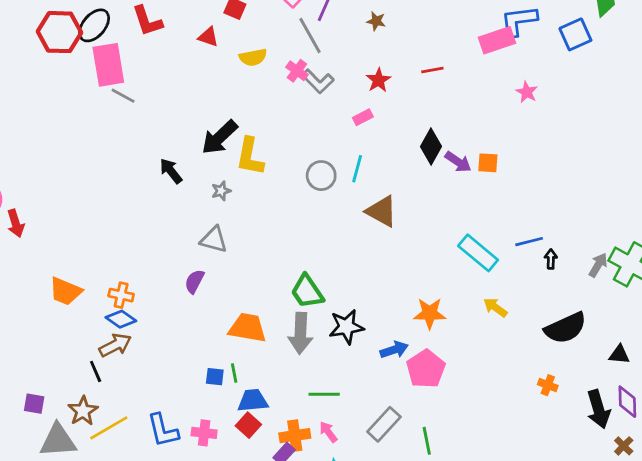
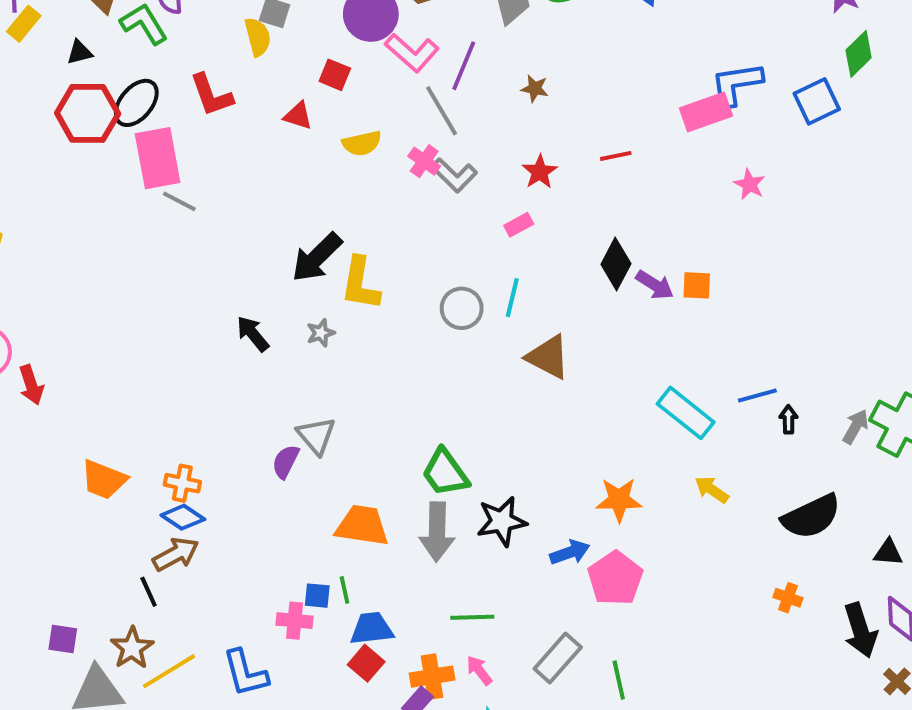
black arrow: (171, 171) -> (253, 334), moved
gray triangle: (214, 240) -> (316, 436), moved, turned 36
pink cross: (204, 433) -> (295, 621), moved

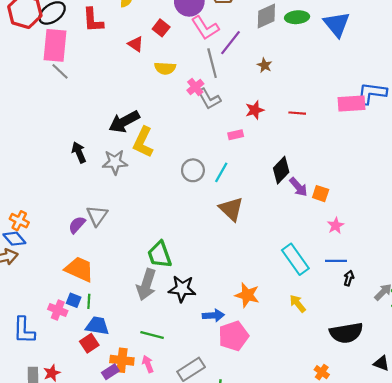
pink star: (750, 184) -> (336, 226), moved
gray star: (321, 333) -> (115, 162), size x1.6
orange trapezoid: (362, 526) -> (79, 269), moved

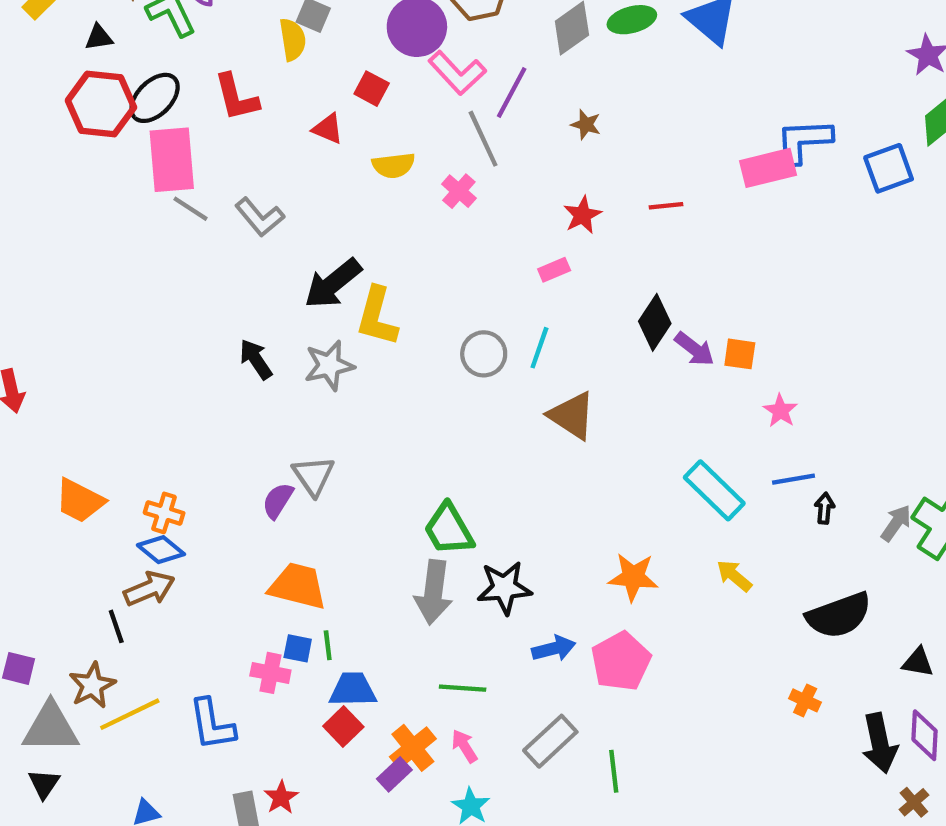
gray L-shape: (209, 99) -> (260, 217), moved
blue arrow: (213, 315) -> (554, 649), moved
orange cross: (122, 360) -> (413, 748), turned -35

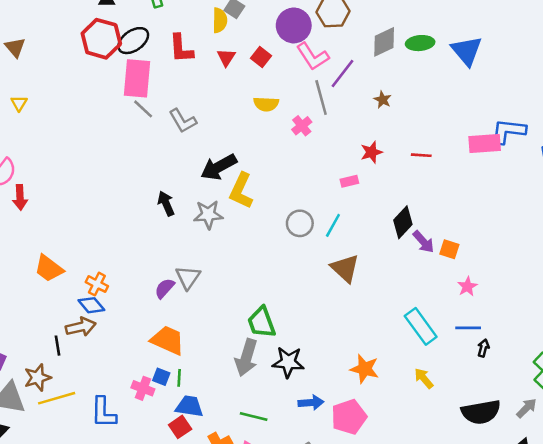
red triangle: (328, 129) -> (226, 57), moved, turned 30
gray arrow: (896, 523) -> (527, 408), moved

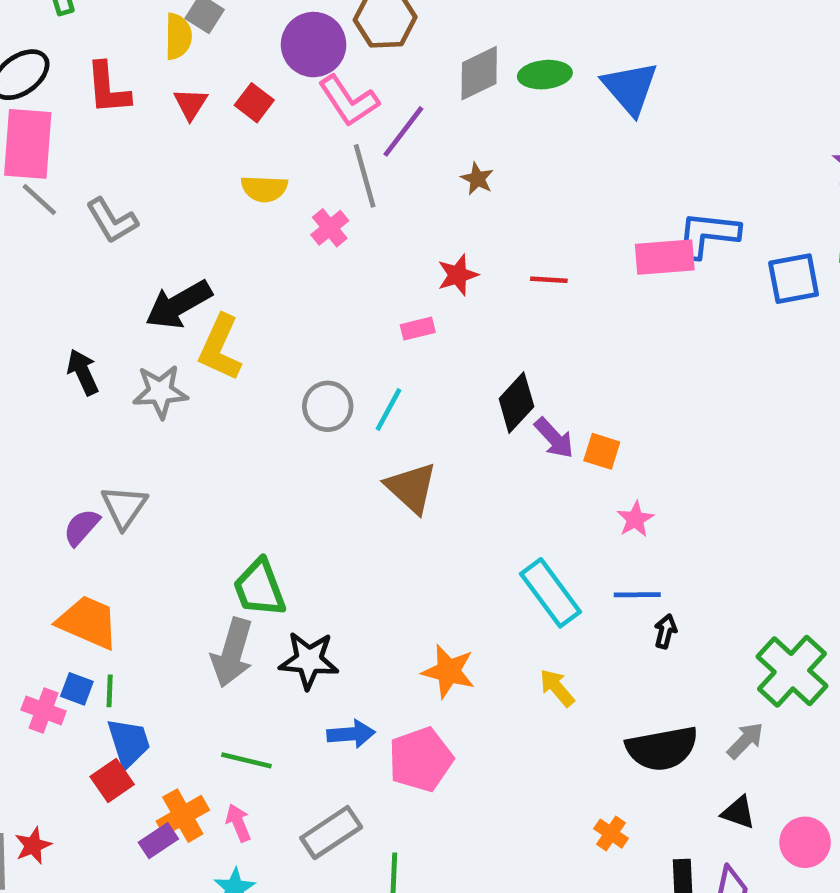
blue trapezoid: (189, 406) -> (129, 743), turned 64

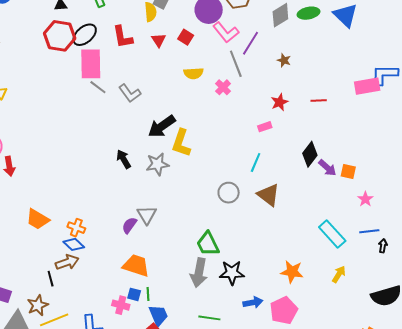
gray circle: (328, 406) -> (229, 193), moved
yellow arrow: (557, 688) -> (339, 274), turned 78

